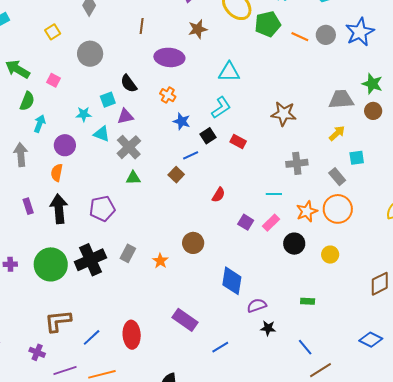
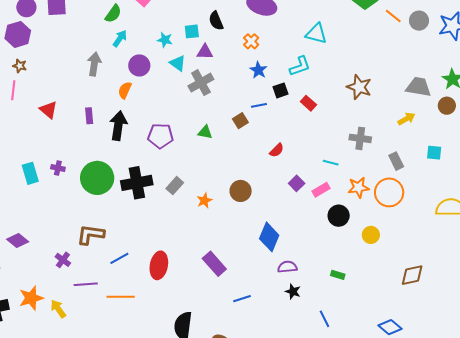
cyan square: (357, 158) -> (434, 153), moved
green triangle: (133, 178) -> (205, 132), moved

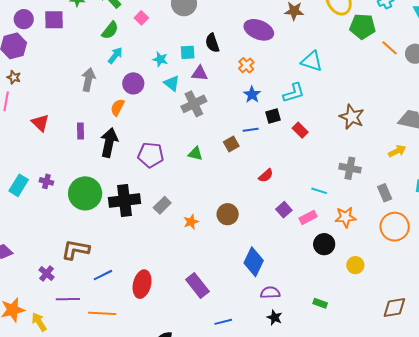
cyan rectangle: (30, 173) -> (19, 185), turned 45
orange circle: (389, 192) -> (395, 227), moved

